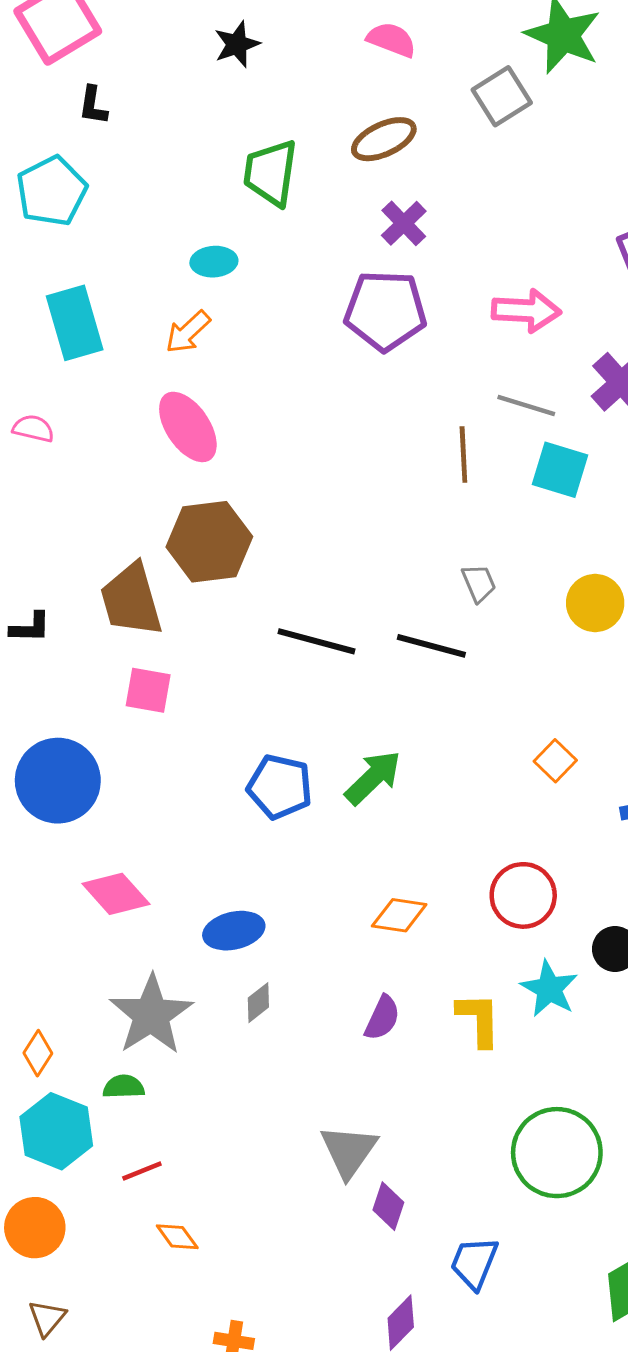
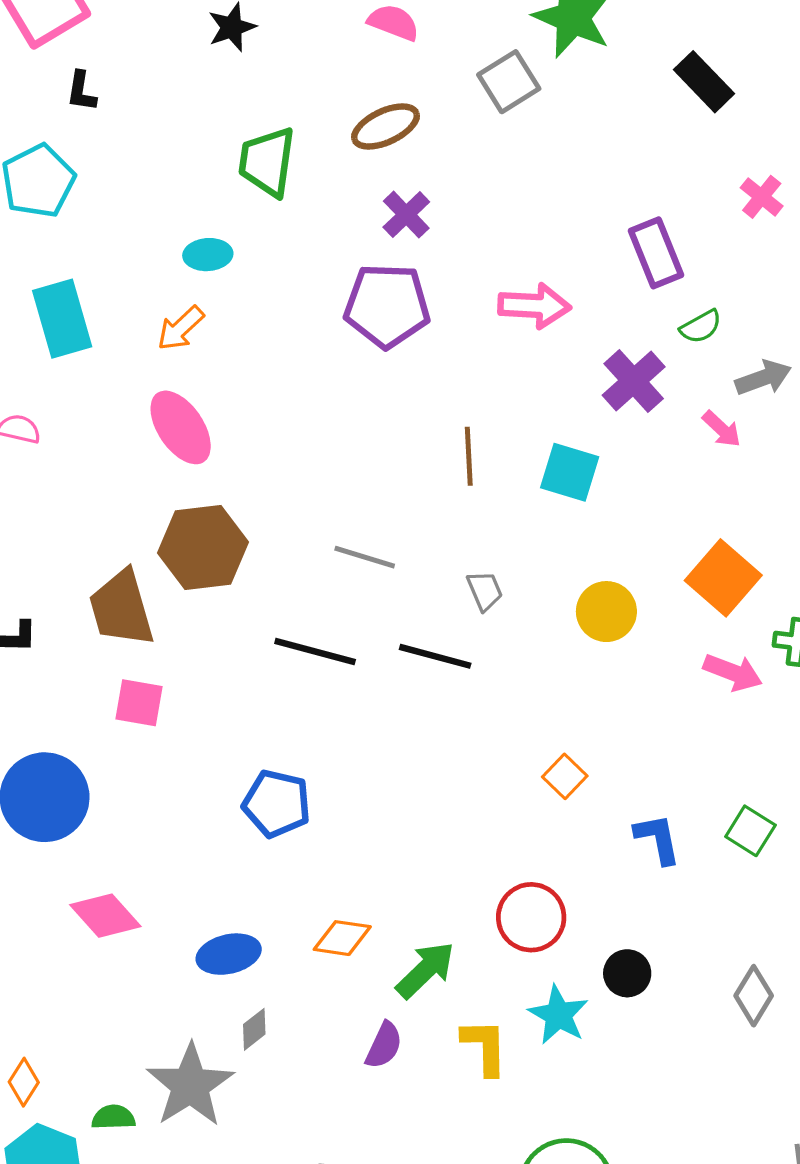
gray line: (526, 406) -> (365, 557), moved
green arrow: (373, 778) -> (426, 970), moved
orange diamond: (399, 915) -> (342, 938), moved
gray star: (151, 1015) -> (190, 1085), moved

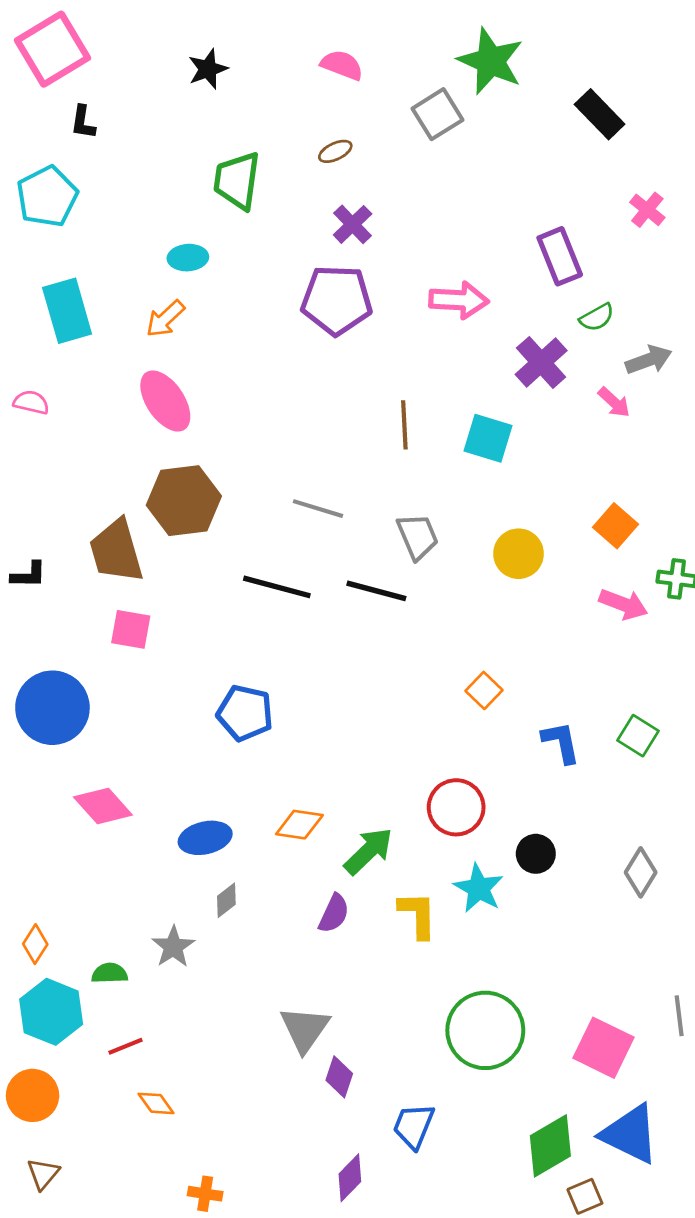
brown ellipse: (385, 127) -> (335, 151), size x0.6
orange square: (723, 578) -> (615, 526), size x0.7
gray trapezoid: (485, 591) -> (418, 536), size x1.4
gray star: (190, 1085) -> (173, 947), size x0.6

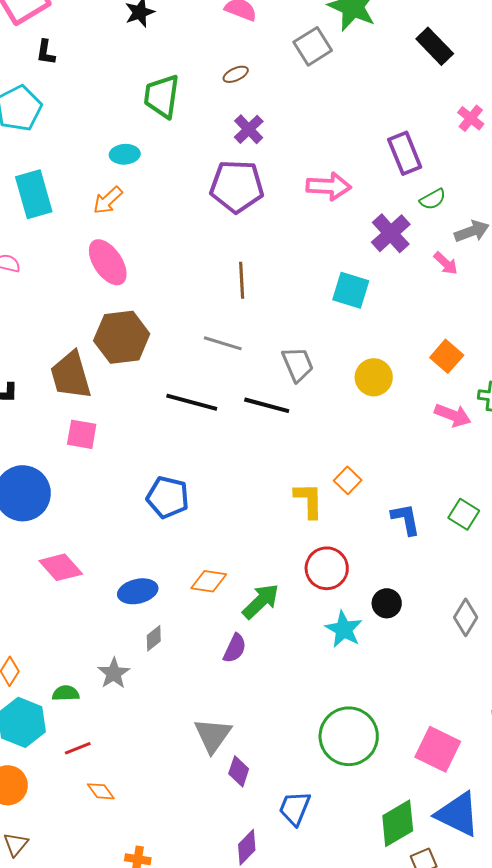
brown line: (404, 425) -> (242, 280), moved
yellow L-shape: (418, 915) -> (309, 500), moved

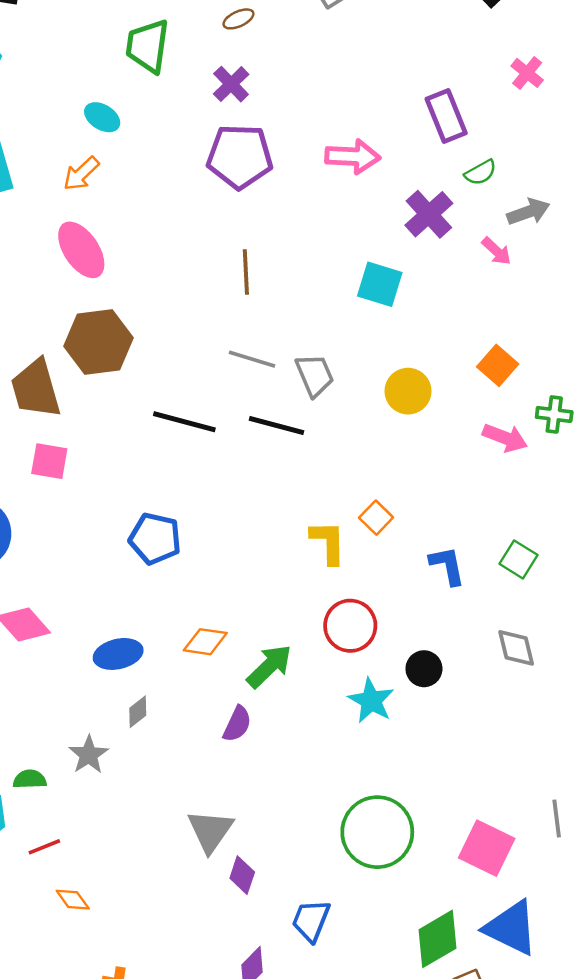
purple cross: (249, 129) -> (231, 84), moved
cyan ellipse: (125, 154) -> (102, 117), turned 36
gray line: (223, 343) -> (252, 359), moved
gray diamond: (466, 617) -> (516, 648), moved, turned -45

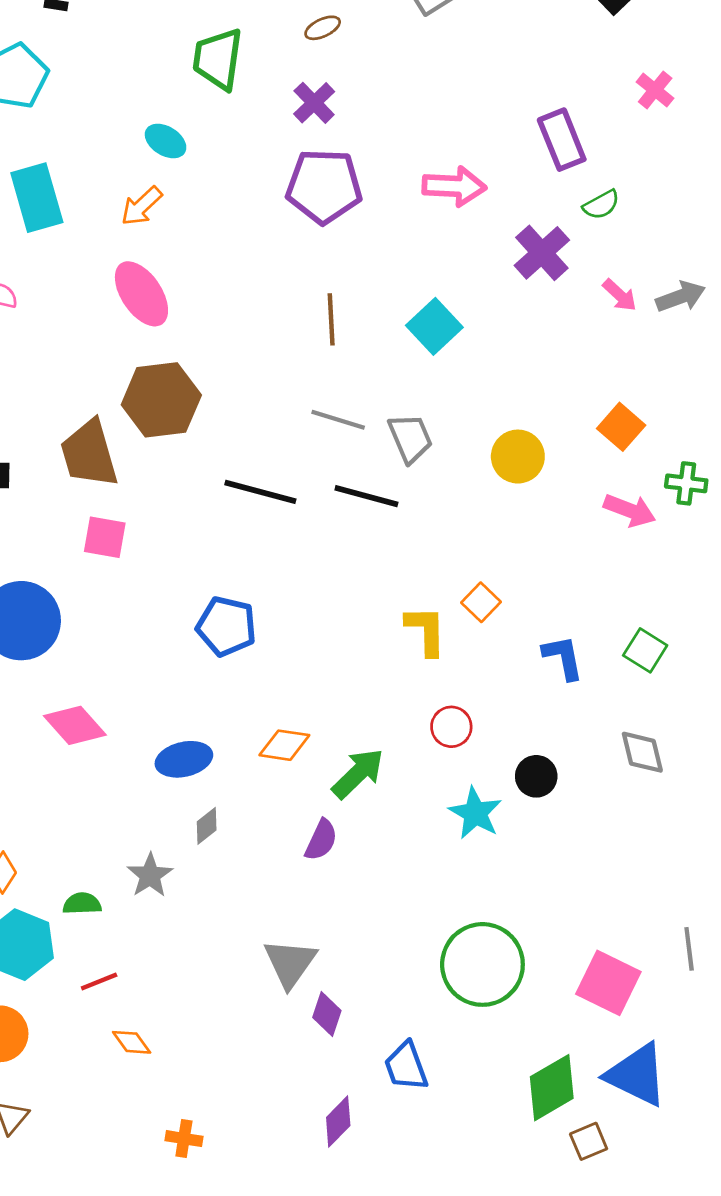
gray arrow: (528, 212) -> (681, 297), moved
cyan square: (380, 284) -> (434, 326), moved, turned 30
red circle: (350, 626) -> (451, 727), size x0.7
blue trapezoid: (311, 921) -> (406, 1066), turned -42

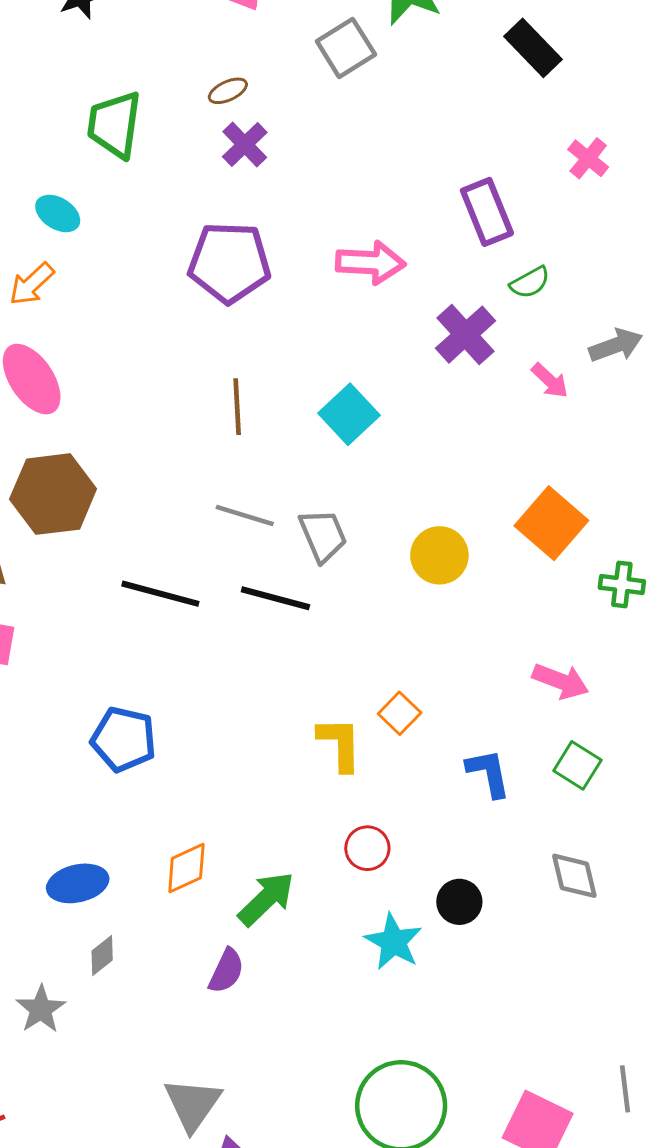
purple cross: (314, 103) -> (245, 144), moved
gray arrow: (681, 297) -> (616, 345), moved
orange square: (621, 427) -> (551, 523), size x1.4
pink arrow: (630, 510) -> (561, 681), moved
orange diamond: (284, 745) -> (186, 868), turned -33

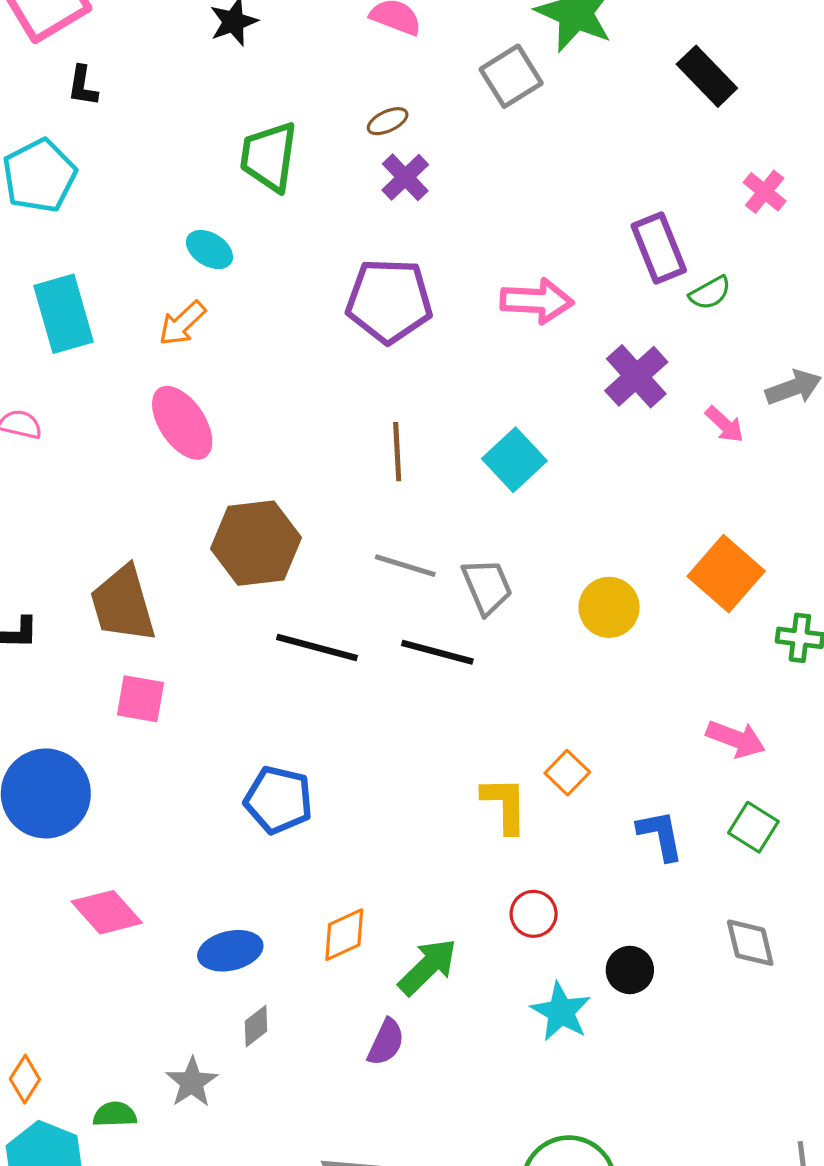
green semicircle: (530, 282) -> (710, 293), moved
brown hexagon: (53, 494) -> (256, 543), moved

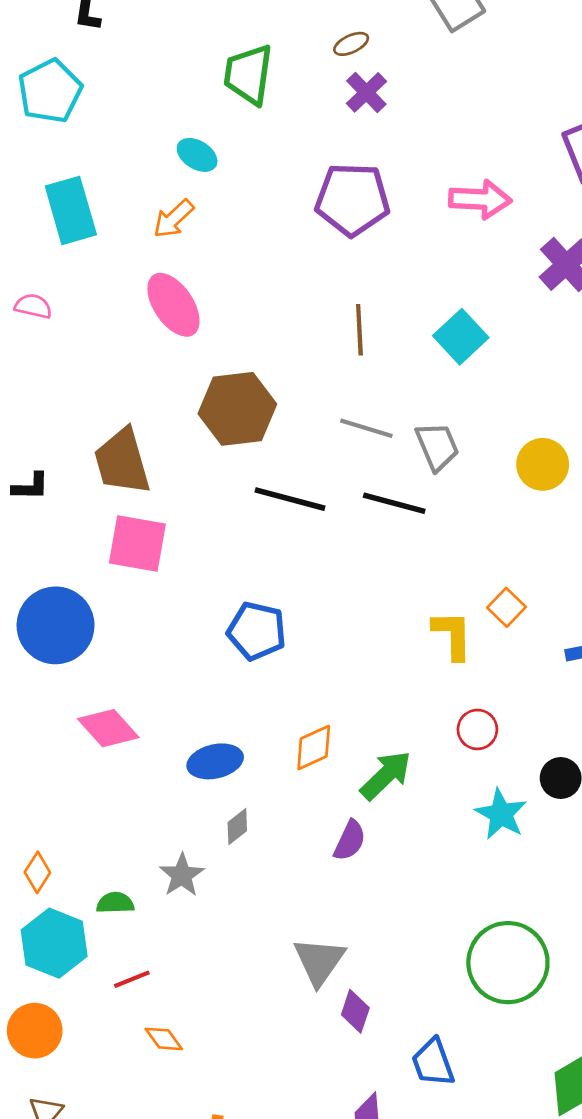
pink square: (140, 699) -> (137, 543), size x1.4

